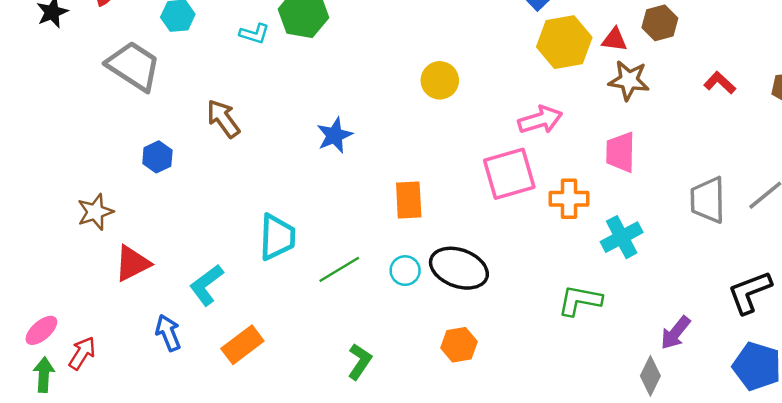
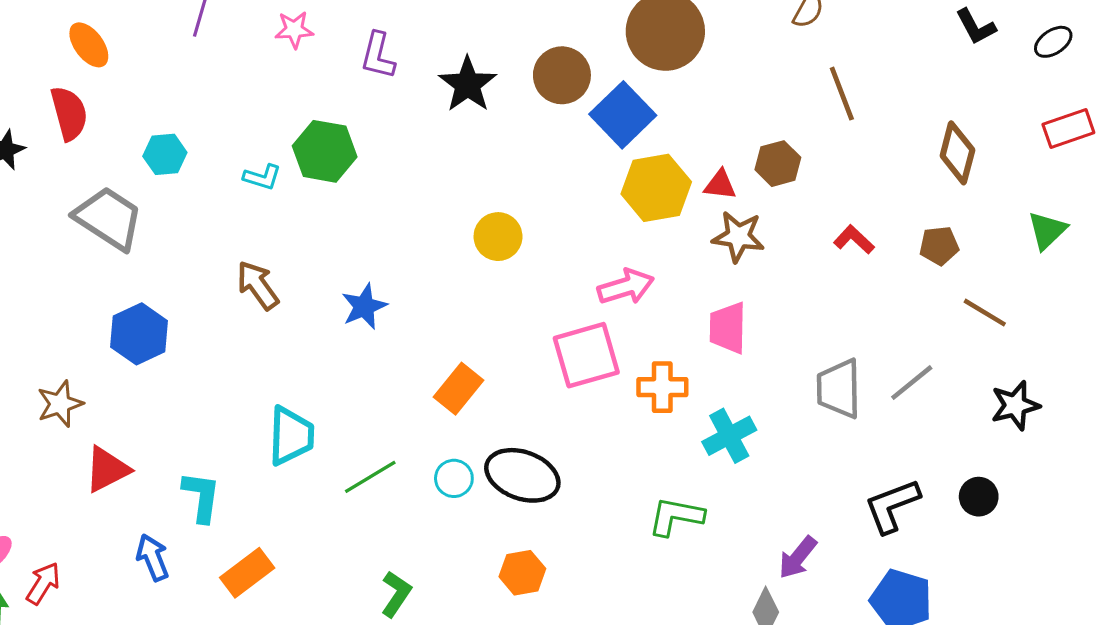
brown arrow: (223, 119) -> (258, 285), moved
blue hexagon: (157, 157) -> (139, 334), size x1.5
orange rectangle: (409, 200) -> (458, 389), turned 42
cyan L-shape: (207, 285) -> (201, 497), turned 135

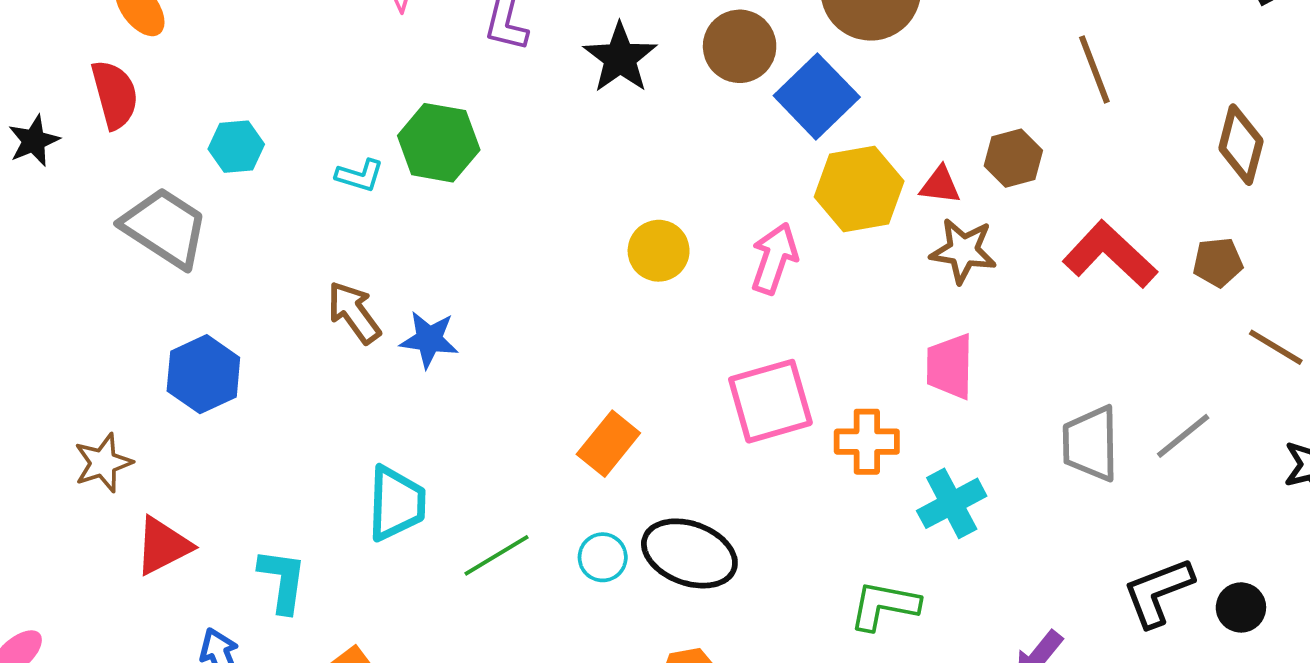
red L-shape: (854, 240) -> (1110, 255), size x1.8
pink arrow: (626, 287) -> (774, 258), moved, turned -54
blue star: (364, 307) -> (429, 339), moved, turned 30
black circle: (979, 497) -> (1241, 607), moved

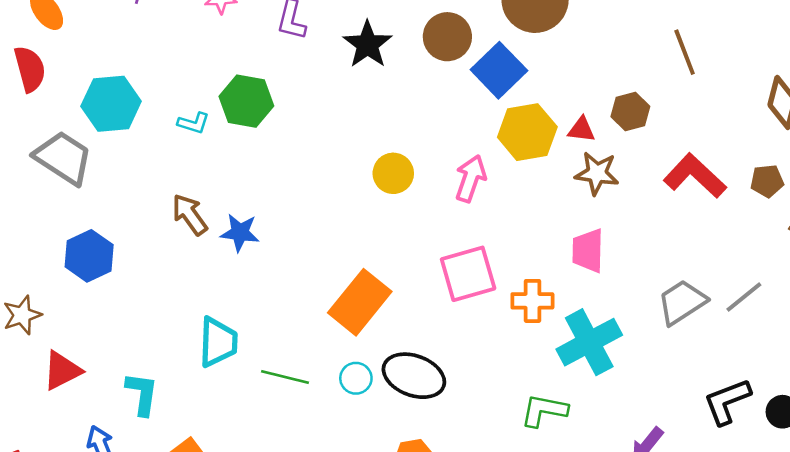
cyan hexagon: (236, 147) -> (111, 104), size x1.6
orange rectangle: (608, 444) -> (360, 302), size x1.5
gray trapezoid: (1091, 444) -> (682, 302), turned 58
cyan cross: (952, 503) -> (589, 342), size x1.4
green line: (497, 555) -> (285, 377), turned 45

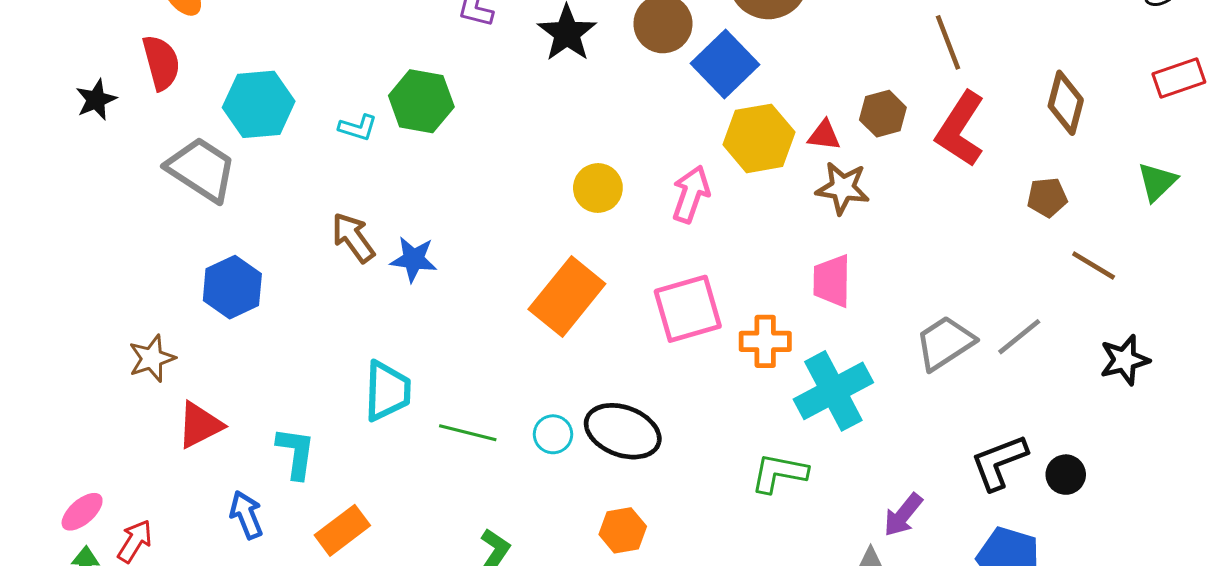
red L-shape: (695, 176) -> (960, 129), moved, turned -100
orange rectangle: (360, 302) -> (567, 296), moved

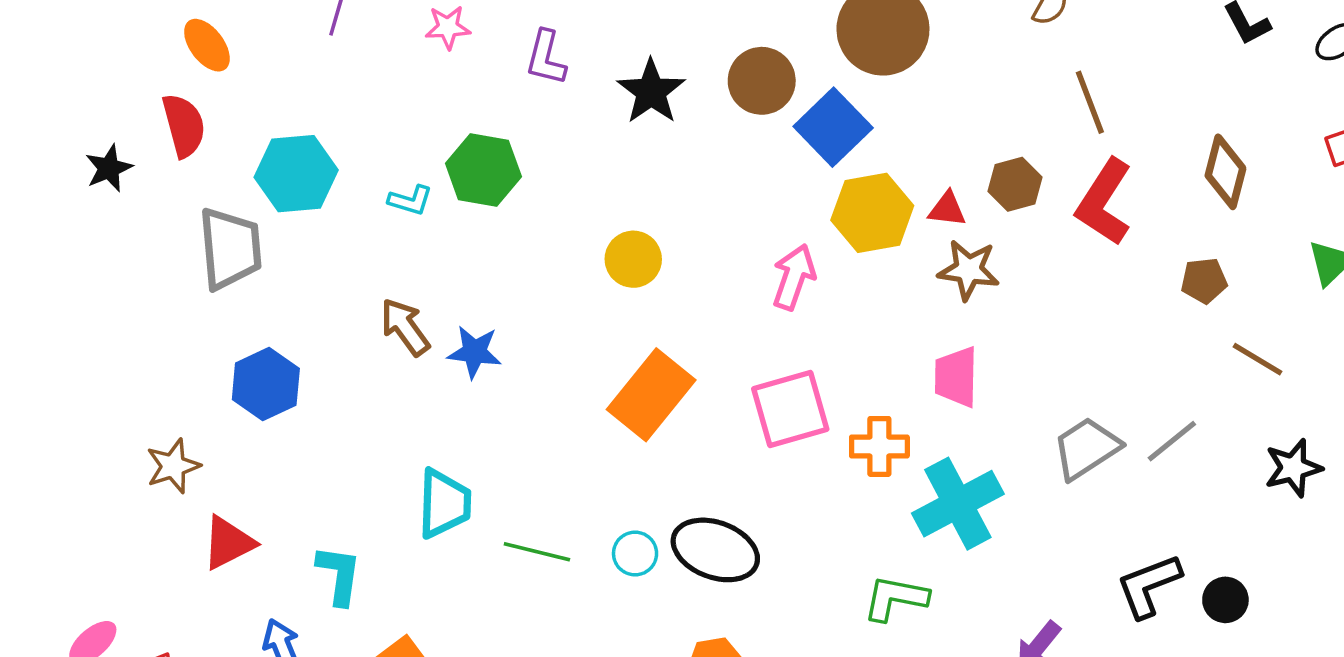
gray trapezoid: (201, 169) -> (230, 249), turned 52
yellow circle: (598, 188) -> (633, 259), moved

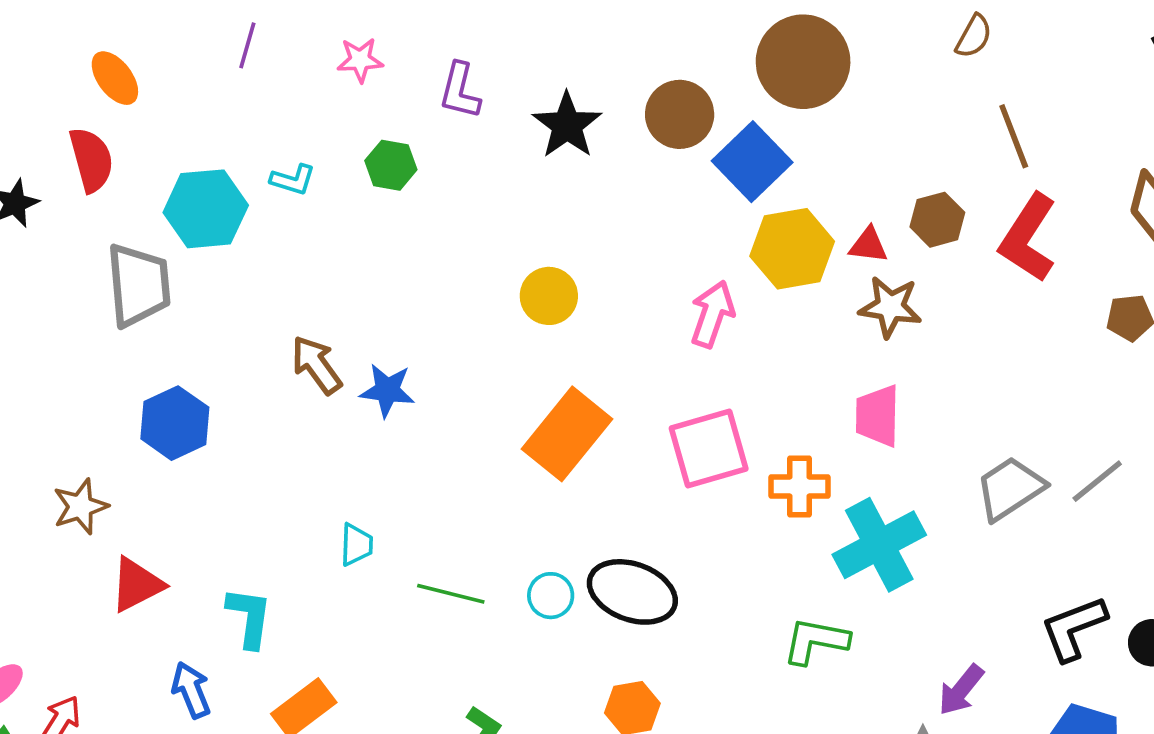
green hexagon: (483, 170) -> (391, 165), moved, size x0.7
cyan L-shape: (410, 200) -> (293, 180), moved
cyan trapezoid: (444, 504) -> (356, 545), size x0.6

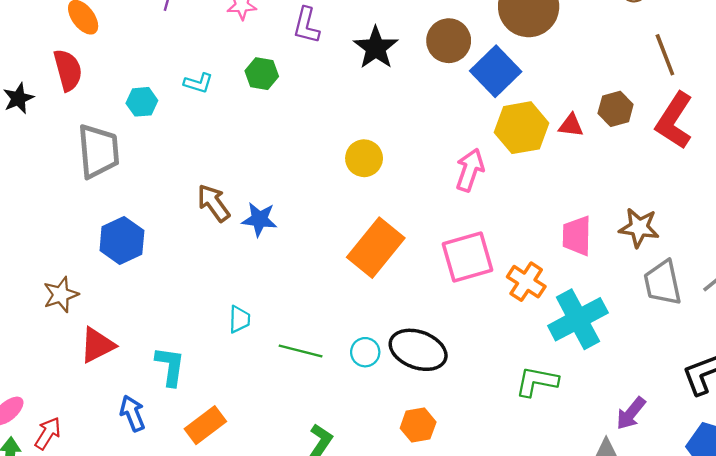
cyan hexagon: (206, 209) -> (142, 102), size x0.6
brown star: (890, 307) -> (639, 228), moved
orange cross: (799, 487) -> (526, 282), turned 33
gray trapezoid: (1010, 488) -> (663, 283), turned -69

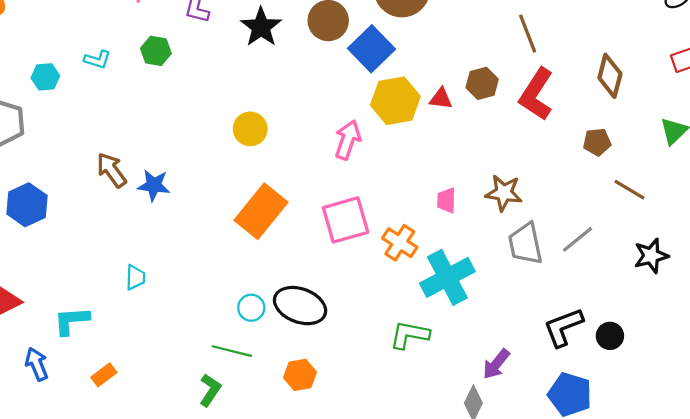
pink trapezoid: (577, 236) -> (446, 200), size x0.7
green line: (301, 351) -> (232, 351), moved
cyan L-shape: (170, 366) -> (71, 321), turned -102
orange rectangle: (205, 425) -> (104, 375), size x0.7

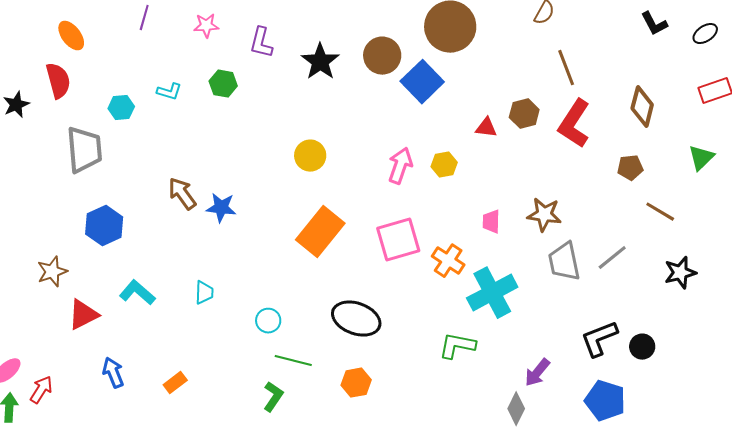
yellow hexagon: (395, 101) -> (444, 165), moved, size x0.6
cyan circle: (251, 308) -> (268, 321), moved
cyan L-shape: (71, 321) -> (137, 293), moved, turned 45

